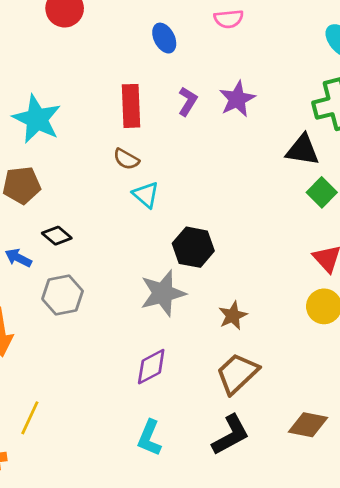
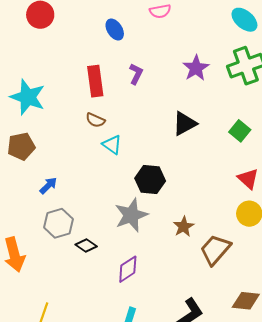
purple star: (237, 99) -> (196, 68), moved
black triangle: (302, 150) -> (185, 123), moved, turned -32
black diamond: (57, 236) -> (86, 245), moved
blue arrow: (18, 258) -> (48, 186), moved, turned 114
brown trapezoid: (237, 374) -> (215, 250), moved

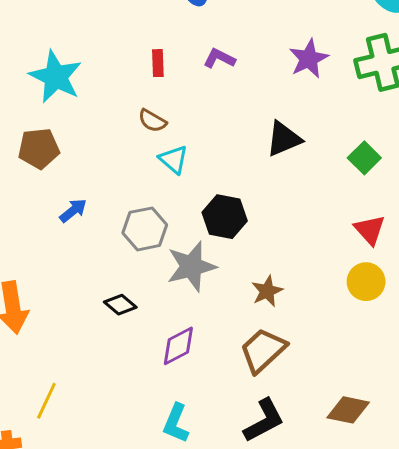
purple L-shape: (136, 74) -> (219, 58), turned -95
red rectangle: (95, 81) -> (158, 63), size x0.6
gray hexagon: (58, 223) -> (145, 229), moved
brown trapezoid: (215, 250) -> (263, 350), moved

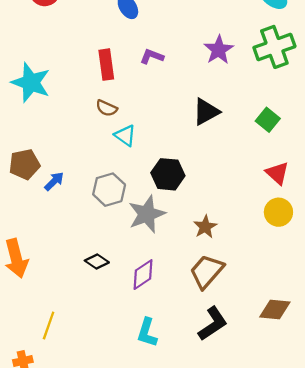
red rectangle: (158, 63) -> (106, 65), size x1.5
brown pentagon: (39, 149) -> (24, 164), moved
black diamond: (120, 305) -> (97, 261), moved

